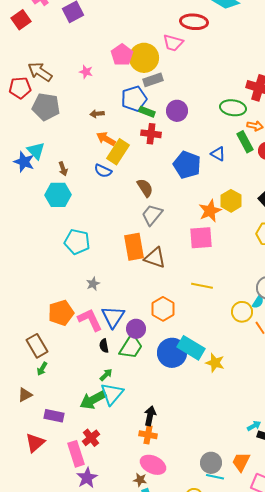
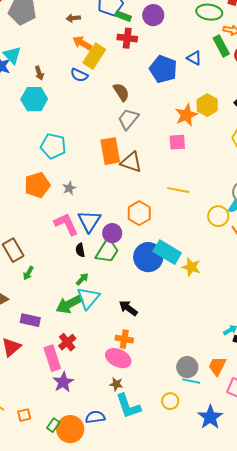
pink square: (201, 238) -> (177, 142), size x0.7
orange pentagon: (61, 313) -> (37, 185), moved
green arrow: (42, 369) -> (28, 273), moved
black arrow: (150, 416) -> (128, 308), moved, turned -66
pink ellipse: (153, 465) -> (118, 358), moved

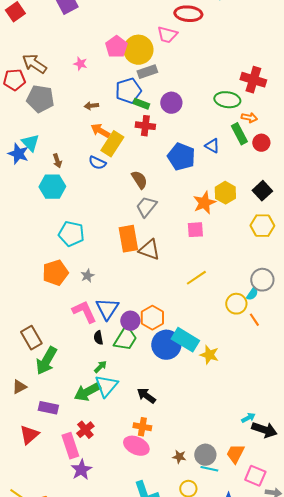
yellow line: (178, 190) -> (196, 278), turned -45
orange hexagon: (139, 213) -> (152, 318), moved
green arrow: (28, 273) -> (46, 361), size x2.0
brown star: (116, 384) -> (179, 457), moved

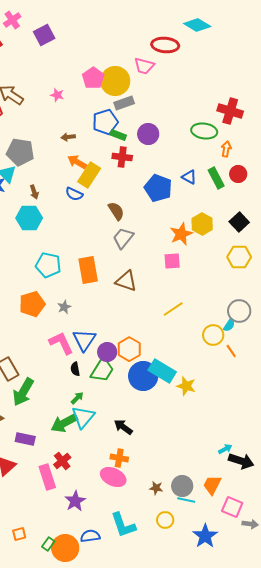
gray pentagon: (40, 99) -> (20, 152), moved
orange arrow: (249, 118) -> (226, 149), turned -91
green rectangle: (239, 134) -> (216, 178), moved
orange rectangle: (128, 239) -> (88, 270), moved
purple star: (81, 470) -> (75, 501), moved

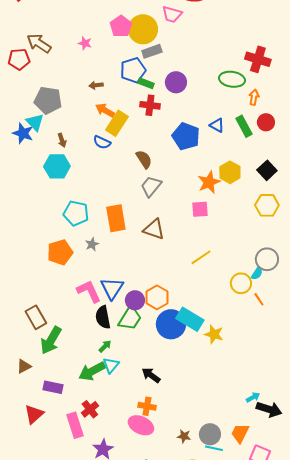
gray star: (64, 307) -> (92, 244), moved
black semicircle: (75, 369) -> (103, 317), size x1.6
cyan triangle: (83, 417) -> (111, 365), size x0.7

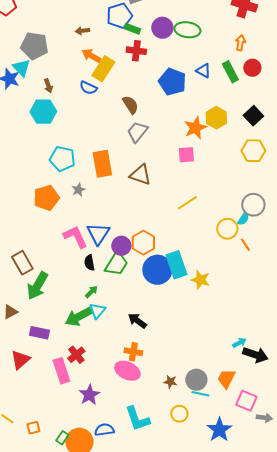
green ellipse: (232, 79) -> (187, 30), moved
black semicircle: (103, 317) -> (89, 263), size x0.7
cyan rectangle: (190, 319) -> (176, 265), turned 40

